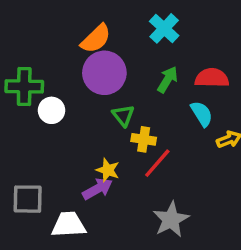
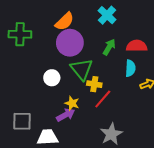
green cross: (24, 86) -> (20, 34), moved
white circle: (52, 110) -> (52, 78), moved
cyan semicircle: (202, 114) -> (130, 68), turned 35
green triangle: (123, 115) -> (82, 69), size x1.6

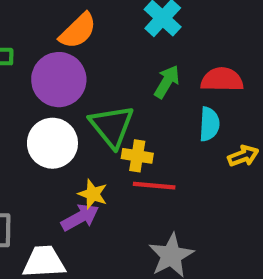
purple circle: (70, 43) -> (59, 80), moved
white circle: (52, 78) -> (52, 143), size x1.5
red line: (103, 99) -> (154, 186), turned 54

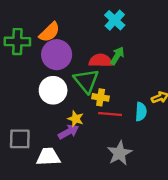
orange semicircle: (78, 31) -> (49, 32), moved
red semicircle: (222, 80) -> (101, 61), moved
cyan semicircle: (209, 124) -> (141, 112), moved

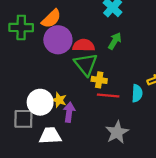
red semicircle: (101, 61) -> (84, 45), moved
white circle: (53, 90) -> (40, 102), moved
yellow star: (76, 119) -> (59, 100), moved
purple arrow: (68, 132) -> (69, 112), turned -54

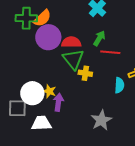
green cross: (21, 28) -> (26, 18), moved
red line: (108, 96) -> (110, 52), moved

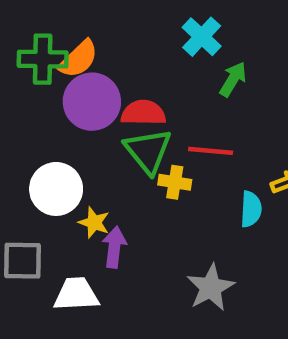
green arrow: (99, 38) -> (233, 79), moved
red line: (110, 52) -> (211, 151), moved
white circle: (32, 93) -> (56, 189), moved

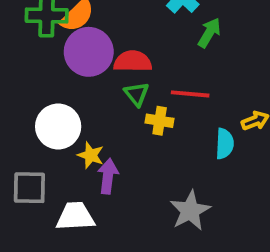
green triangle: (148, 151) -> (137, 94), size x0.6

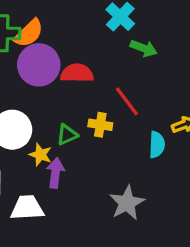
green arrow: (209, 33) -> (144, 48), turned 80
green triangle: (137, 94) -> (67, 135), moved, turned 45
red line: (190, 94) -> (127, 101), turned 48

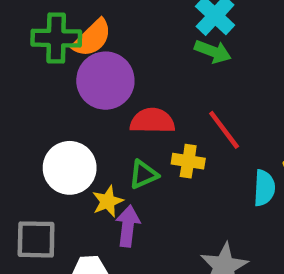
green arrow: (144, 48) -> (213, 51), moved
red semicircle: (77, 73) -> (152, 121), moved
yellow star: (40, 155) -> (108, 201), turned 30

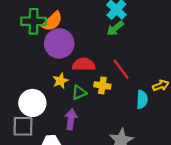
green arrow: (213, 51) -> (115, 28), turned 120
white circle: (70, 168) -> (32, 103), moved
yellow star: (108, 201) -> (60, 81), moved

